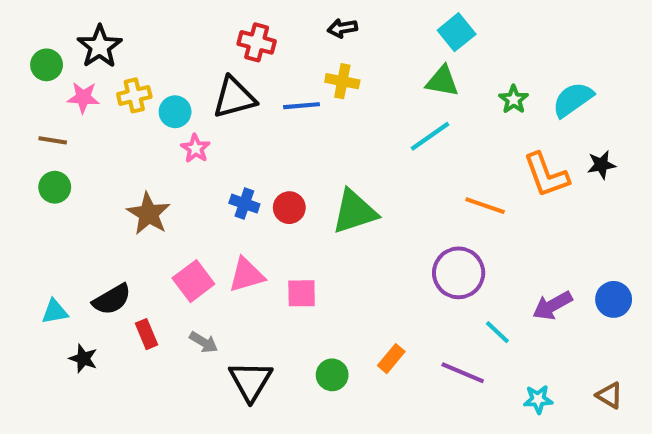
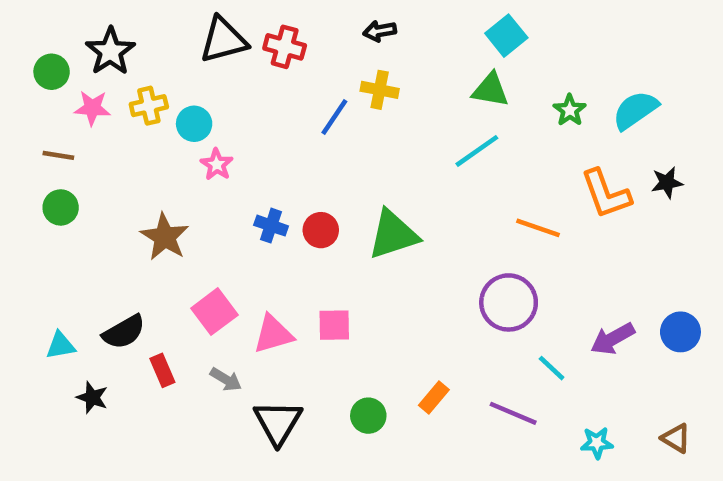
black triangle: (234, 97) -> (223, 40), moved
blue line: (302, 106) -> (334, 117), turned -51
pink triangle: (246, 275) -> (273, 334), moved

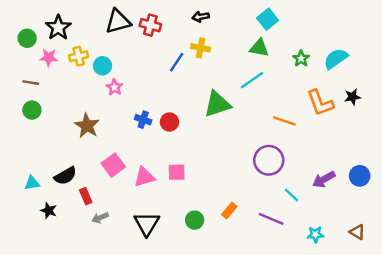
green triangle: (393, 235) -> (217, 104), moved
gray arrow: (226, 379) -> (100, 218), moved, turned 126

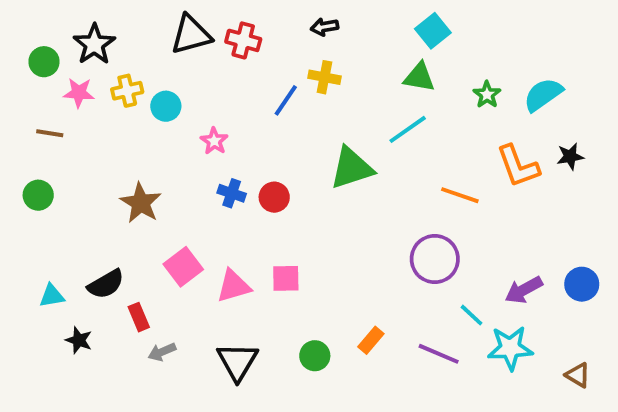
pink star: (114, 87) -> (214, 141), moved
green circle: (32, 110) -> (38, 195), moved
cyan star: (315, 234) -> (510, 348), moved, size x1.6

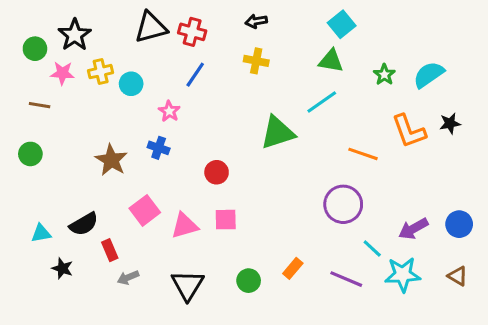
blue line: (286, 100) -> (195, 75), moved
blue cross: (232, 193) -> (159, 148), moved
red circle: (274, 197) -> (217, 172), moved
brown triangle: (578, 375) -> (458, 276), moved

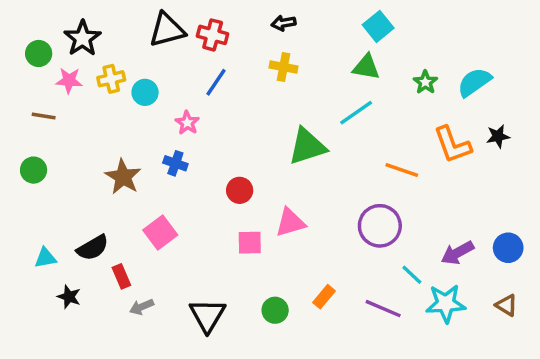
pink triangle: (184, 226) -> (290, 222), moved

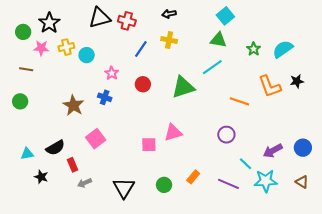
blue line: (216, 82) -> (141, 49), moved
red circle: (240, 190) -> (143, 84), moved
purple circle: (380, 226) -> (226, 135), size x0.7

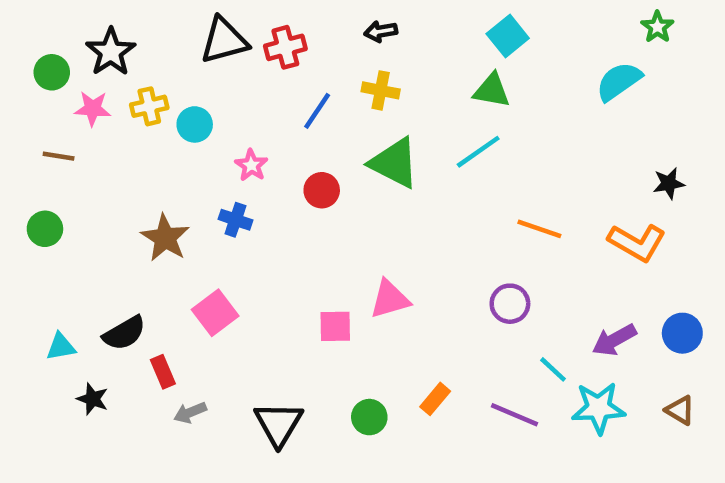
red cross: (127, 21) -> (285, 47), turned -30
green star: (254, 49) -> (657, 27), moved
cyan semicircle: (283, 49) -> (619, 81), moved
orange L-shape: (270, 86) -> (637, 242), moved, turned -40
green triangle: (183, 87) -> (394, 163), moved, turned 45

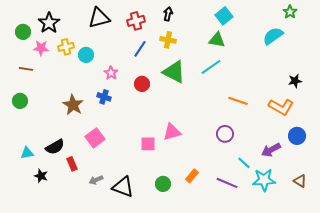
black arrow: (381, 31) -> (168, 14), turned 112
red cross: (285, 47) -> (136, 21), moved
blue circle: (682, 333) -> (297, 136), moved
gray arrow: (190, 413) -> (96, 180), moved
black triangle: (279, 424) -> (123, 187), turned -40

